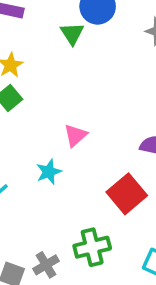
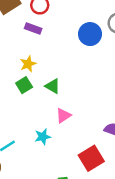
green triangle: (72, 34) -> (53, 86), moved, turned -35

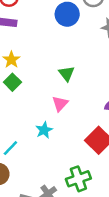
green triangle: (53, 86) -> (67, 74), moved, turned 35

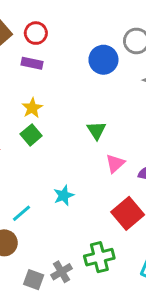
pink triangle: (60, 104) -> (115, 163), moved

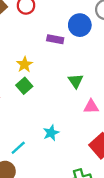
purple rectangle: (32, 63) -> (55, 39), moved
pink triangle: (115, 163) -> (91, 107), turned 42

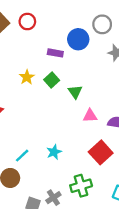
green square: (24, 86) -> (52, 80), moved
cyan star: (51, 133) -> (54, 152), moved

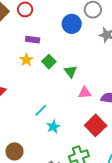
purple rectangle: (55, 53) -> (33, 40), moved
cyan line: (22, 156) -> (41, 110), moved

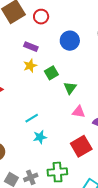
blue circle: (72, 24) -> (70, 41), moved
purple rectangle: (33, 40) -> (31, 47), moved

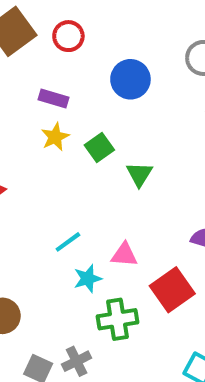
pink triangle: (79, 112) -> (124, 255), moved
green cross: (57, 172) -> (117, 319), moved

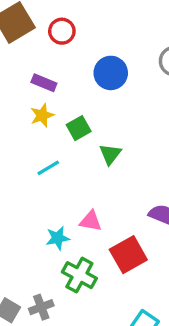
cyan line: (68, 242) -> (48, 168), moved
green cross: (117, 319) -> (79, 275), turned 32

